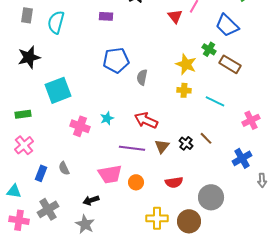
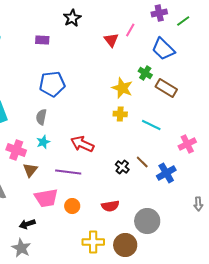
gray semicircle: (142, 77) -> (41, 117), moved
brown triangle: (162, 146) -> (30, 170), moved
blue cross: (242, 158) -> (166, 173), moved

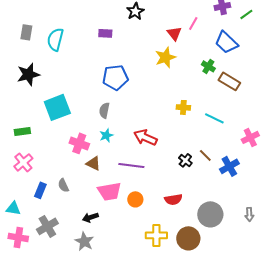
yellow star: (122, 88) -> (165, 57), moved, turned 30
brown triangle: (30, 170) -> (93, 163), turned -42
gray arrow: (198, 204) -> (249, 214), moved

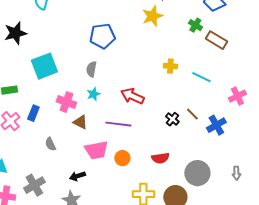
blue rectangle: (40, 190) -> (33, 113), moved

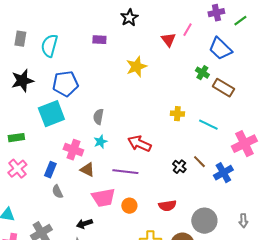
yellow star: (152, 16) -> (136, 67), moved
blue pentagon: (102, 36) -> (65, 84), moved
pink cross: (237, 96) -> (244, 144), size x1.4
blue rectangle: (33, 113) -> (50, 170), moved

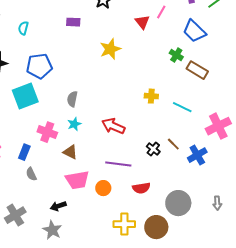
cyan semicircle: (49, 46) -> (23, 28), size x0.6
brown triangle: (87, 170) -> (70, 152), moved
purple line: (125, 172) -> (118, 164), moved

